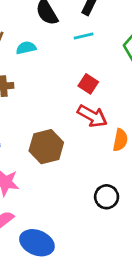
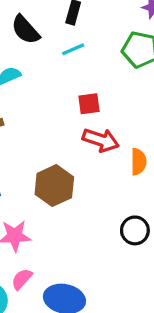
red square: (88, 84) -> (89, 104), turned -30

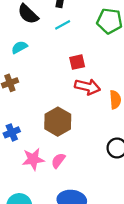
pink semicircle: (22, 279) -> (58, 161), moved

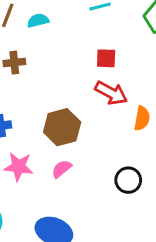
pink semicircle: (58, 161) -> (62, 169), moved

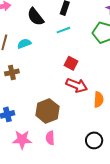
red square: (106, 58) -> (71, 63), turned 32
pink semicircle: (62, 169) -> (50, 138), turned -48

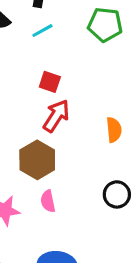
red square: (71, 63) -> (50, 82), moved
red arrow: (77, 85) -> (56, 116), moved, turned -70

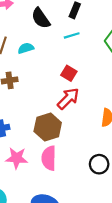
pink semicircle: (48, 201) -> (49, 158), size x1.5

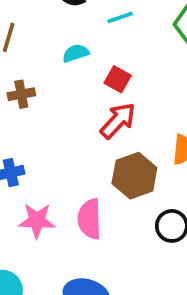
cyan semicircle: (26, 48) -> (76, 53), moved
brown hexagon: (48, 127) -> (134, 176), moved

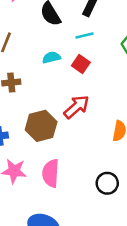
red square: (118, 79) -> (81, 64), moved
brown hexagon: (134, 176) -> (41, 126), moved

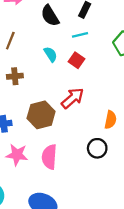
cyan semicircle: (51, 57) -> (51, 54), turned 70
black circle: (107, 183) -> (97, 148), moved

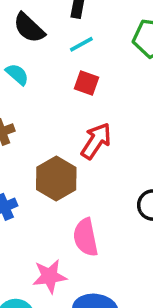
cyan semicircle: (51, 54) -> (17, 74), moved
pink star: (17, 155) -> (50, 276), moved

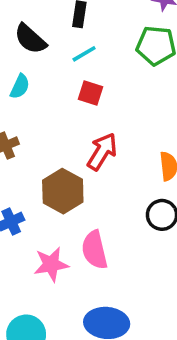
cyan semicircle: (17, 74) -> (20, 86), turned 75
pink star: (50, 276) -> (51, 264), moved

